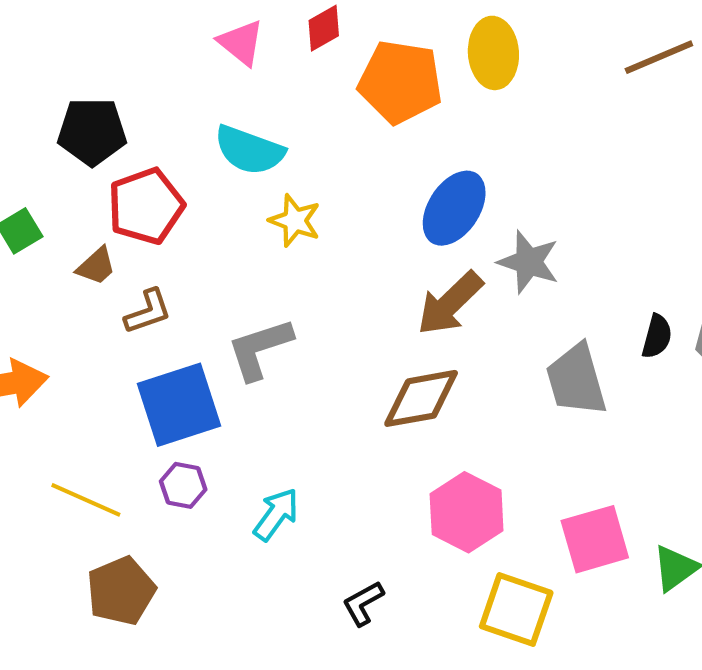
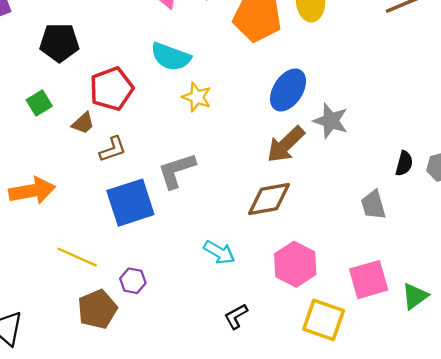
black pentagon: (92, 132) -> (59, 43), moved
gray trapezoid: (576, 380) -> (373, 205), moved, size x0.7
purple hexagon: (183, 485) -> (133, 281), moved
cyan arrow: (276, 514) -> (219, 252), moved, turned 84

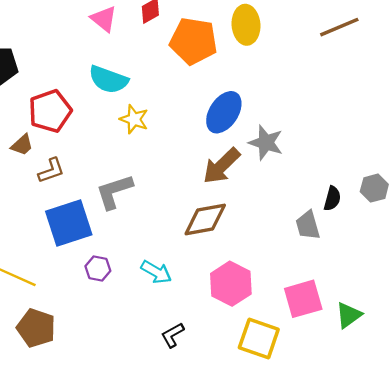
black semicircle: (404, 163) -> (332, 199), moved
purple hexagon: (133, 281) -> (98, 269), moved
brown pentagon: (97, 309) -> (36, 328), turned -30

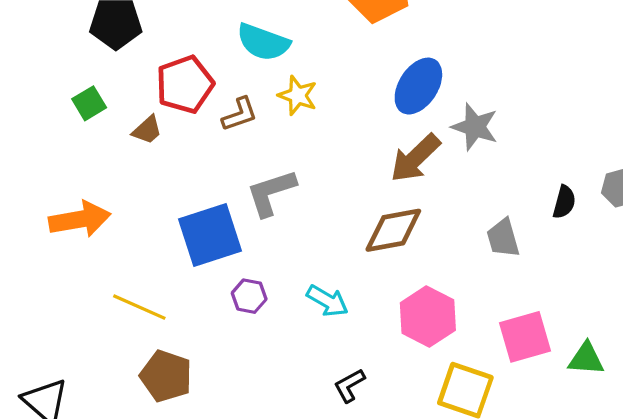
brown L-shape: (51, 171) -> (240, 114), moved
gray trapezoid: (308, 225) -> (503, 238), moved
green triangle: (349, 315) -> (586, 359), turned 40

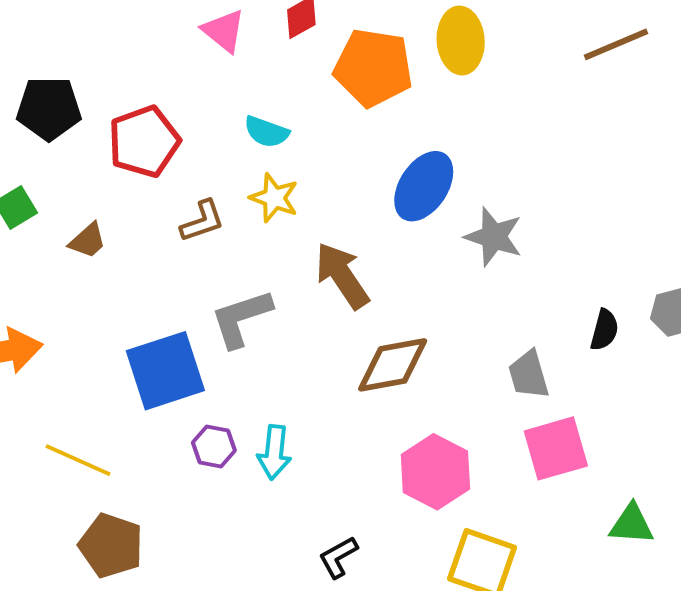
cyan semicircle: (263, 42) -> (266, 132), moved, size x0.7
red pentagon: (185, 84) -> (144, 142), moved
brown arrow: (415, 158) -> (342, 276), moved, turned 100
cyan arrow: (327, 301) -> (274, 452), moved, turned 66
pink square: (525, 337) -> (556, 448), moved

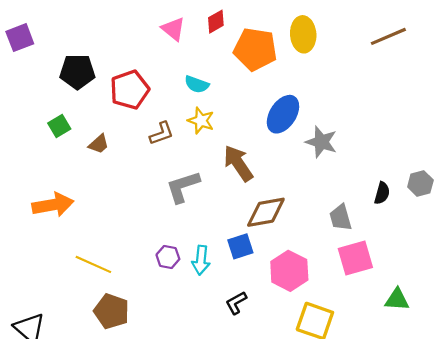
blue square: (165, 371) -> (240, 246), moved, size x0.6
black L-shape: (338, 557) -> (236, 303), moved

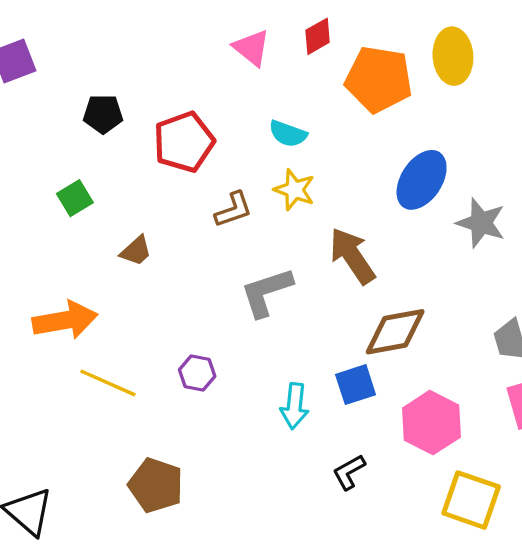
black pentagon: (77, 72) -> (103, 114), size x0.7
brown trapezoid: (99, 144) -> (136, 251), moved
purple hexagon: (168, 257) -> (197, 373), moved
yellow line: (93, 264) -> (108, 383), moved

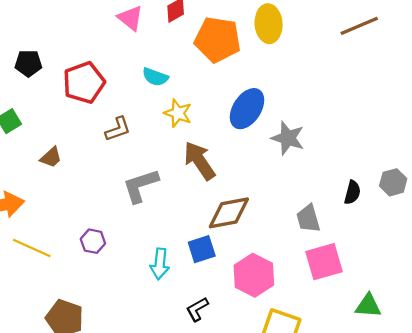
yellow star: (294, 190) -> (178, 113), moved

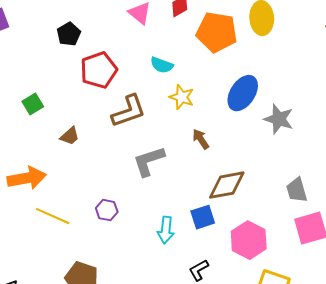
black pentagon: (28, 63) -> (69, 34), moved, turned -30
brown L-shape: (118, 129) -> (129, 111), size x1.5
brown arrow: (199, 161) -> (201, 139), size x0.6

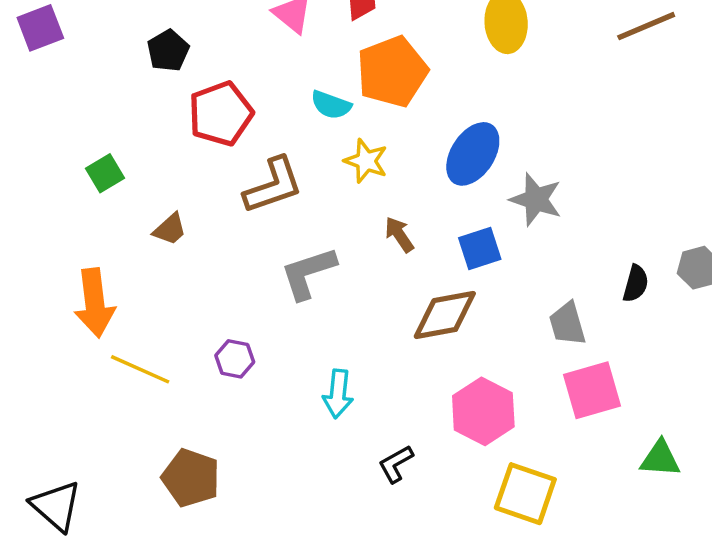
orange pentagon: (217, 32) -> (392, 72), moved, turned -30
orange arrow: (27, 178) -> (95, 303), turned 93
blue square: (203, 217) -> (480, 248), moved

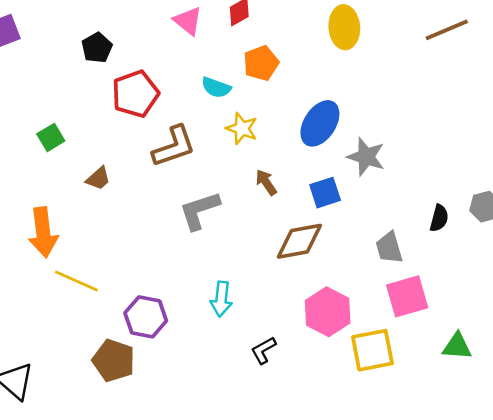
orange pentagon: (392, 72) -> (261, 63), size x0.7
purple hexagon: (235, 359) -> (146, 317), moved, size x1.5
yellow square: (525, 494) -> (372, 350), moved, turned -30

